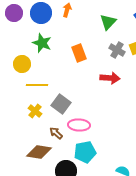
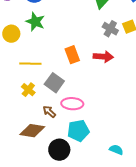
orange rectangle: (79, 53) -> (72, 55), moved
yellow circle: (22, 64) -> (11, 34), moved

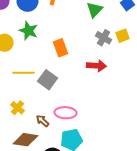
orange rectangle: (72, 55) -> (60, 48), moved
gray square: (54, 83) -> (48, 80), moved
yellow cross: (28, 90) -> (18, 108), moved

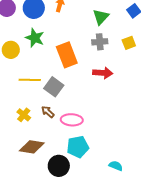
gray cross: (104, 38) -> (100, 42), moved, turned -35
orange rectangle: (60, 48) -> (67, 55), size x1.4
brown arrow: (42, 121) -> (48, 112), moved

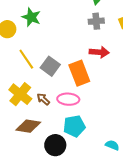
orange rectangle: (67, 55) -> (79, 73), moved
yellow line: (30, 80) -> (26, 59), turned 55
brown arrow: (48, 112) -> (43, 99), moved
yellow cross: (24, 115) -> (20, 94), size x1.6

